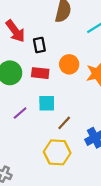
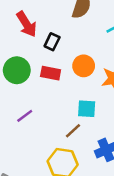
black rectangle: (39, 45) -> (52, 42), turned 32
cyan square: (47, 103) -> (87, 109), moved

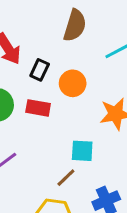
orange circle: (84, 66) -> (73, 83), moved

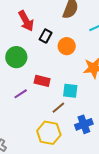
red rectangle: (38, 108) -> (42, 81), moved

